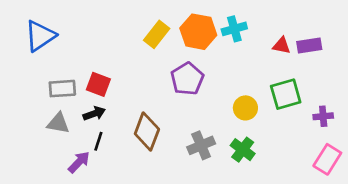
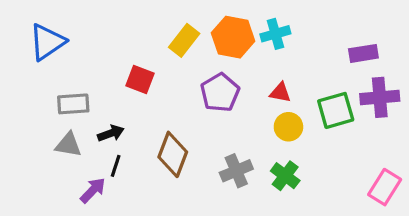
red triangle: (282, 46) -> (280, 93), moved
red square: (98, 84) -> (140, 79), moved
purple cross: (323, 116) -> (380, 97), moved, size x1.6

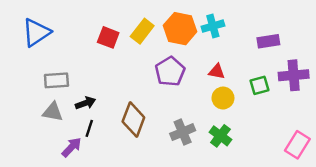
purple rectangle: (363, 53) -> (268, 41), moved
red square: (140, 79) -> (108, 37), moved
green square: (336, 110) -> (260, 85), size x0.7

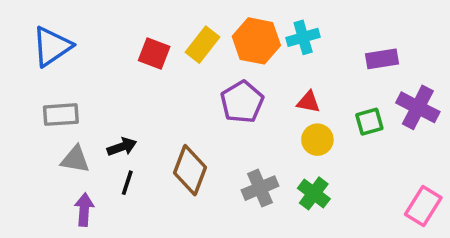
purple cross: (294, 75) -> (418, 107), turned 32
gray rectangle: (56, 80) -> (61, 115), moved
purple arrow: (72, 147) -> (84, 210), moved, turned -40

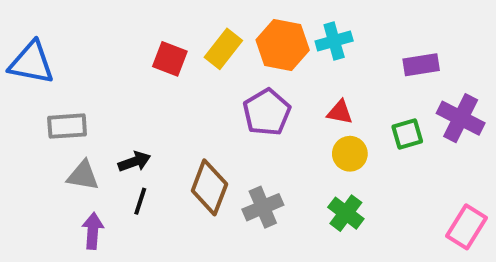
blue triangle: (52, 46) -> (31, 63), moved, turned 45
gray cross: (260, 188) -> (263, 207), moved

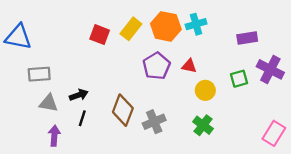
red triangle: (340, 112) -> (189, 66), moved

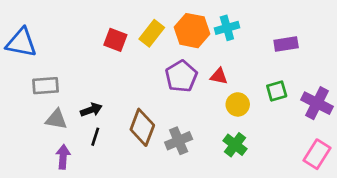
purple cross: (270, 69) -> (317, 103), moved

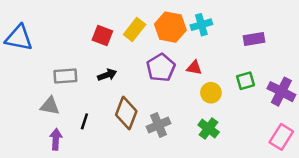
gray rectangle: (46, 86) -> (65, 76), moved
black arrow: (91, 110) -> (107, 75), moved

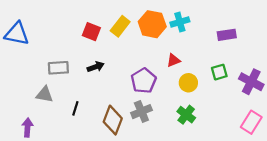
purple pentagon: (161, 68) -> (144, 81), moved
red triangle: (194, 68) -> (173, 60), turned -32
brown diamond: (126, 113) -> (113, 120), moved
purple arrow: (56, 139) -> (27, 128), moved

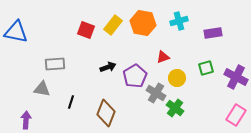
cyan cross: (180, 22) -> (179, 21), moved
black arrow: (96, 67) -> (108, 67), moved
gray cross: (141, 112) -> (156, 93), moved, turned -36

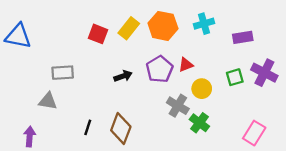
purple pentagon: (135, 76) -> (160, 69), moved
purple cross: (236, 77) -> (264, 73), moved
black line: (71, 102) -> (88, 127), moved
pink rectangle: (236, 115) -> (254, 133), moved

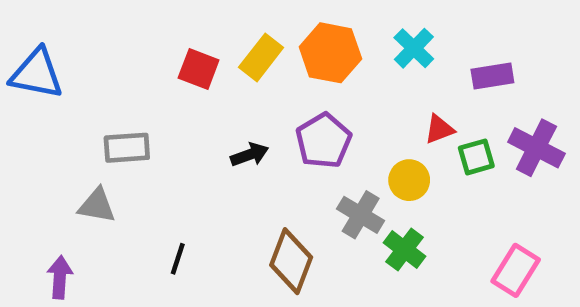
cyan cross: (204, 24) -> (414, 48), turned -30
red triangle: (186, 65) -> (439, 129), moved
brown diamond: (121, 129) -> (291, 261), moved

